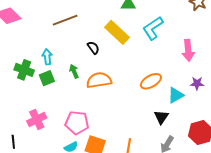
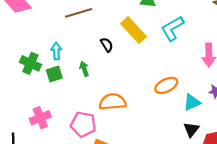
orange semicircle: (99, 80) -> (113, 102), moved
black triangle: (161, 117) -> (191, 130), moved

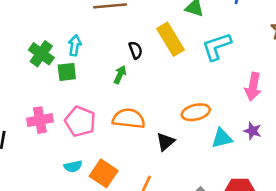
green arrow: (84, 69) -> (120, 75), moved, turned 32
pink pentagon: (83, 124) -> (80, 121), moved
black triangle: (191, 130) -> (165, 142), moved

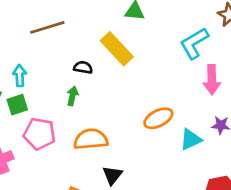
cyan L-shape: (217, 47) -> (194, 43), moved
black semicircle: (135, 50) -> (83, 67), turned -48
pink pentagon: (80, 121) -> (40, 134), moved
black triangle: (165, 142) -> (112, 175), moved

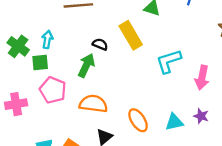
cyan L-shape: (194, 43) -> (169, 61), moved
green arrow: (72, 96) -> (86, 65), size x1.5
orange ellipse: (158, 118) -> (138, 120), moved, turned 70

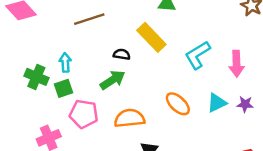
green arrow: (86, 65) -> (113, 80), turned 45
orange ellipse: (138, 120) -> (178, 104), moved
cyan triangle: (174, 122) -> (217, 103), moved

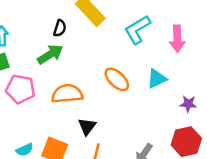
black semicircle: (122, 54) -> (60, 28), turned 98
purple star: (245, 104) -> (188, 104), moved

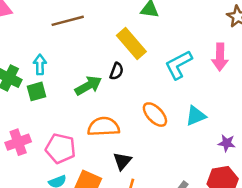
black semicircle: (60, 28) -> (117, 71), moved
pink arrow: (177, 39) -> (220, 57), moved
pink pentagon: (20, 89) -> (60, 148), moved

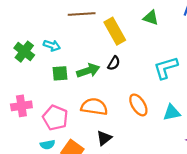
yellow rectangle: (131, 44) -> (115, 31), moved
cyan arrow: (40, 65) -> (52, 45), turned 98
green square: (37, 91) -> (60, 73), moved

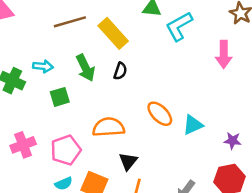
cyan L-shape: (166, 68) -> (179, 26), moved
green arrow: (88, 71) -> (85, 68), moved, turned 95
cyan triangle: (172, 112) -> (193, 125), moved
pink pentagon: (55, 118) -> (66, 150), turned -30

